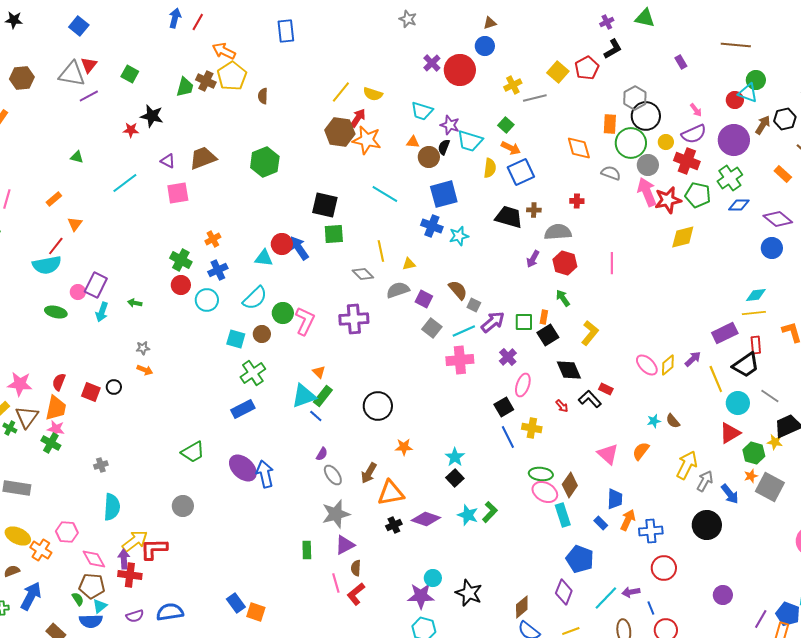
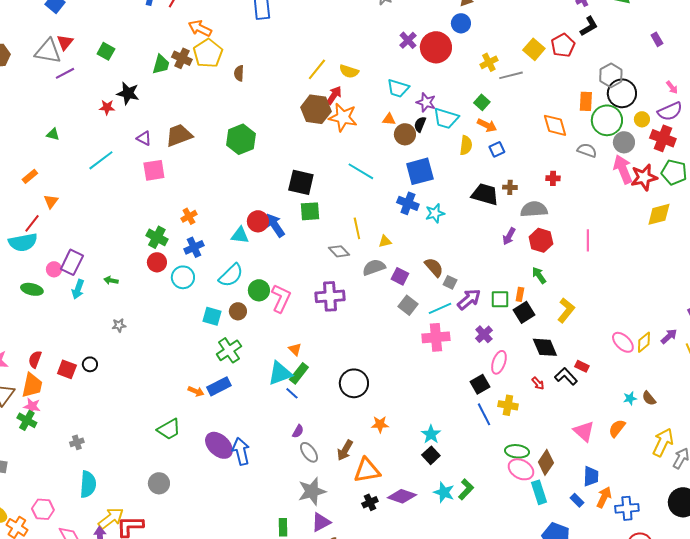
blue square: (521, 172) -> (497, 149), size x0.6
orange arrow: (145, 370) -> (196, 391), moved

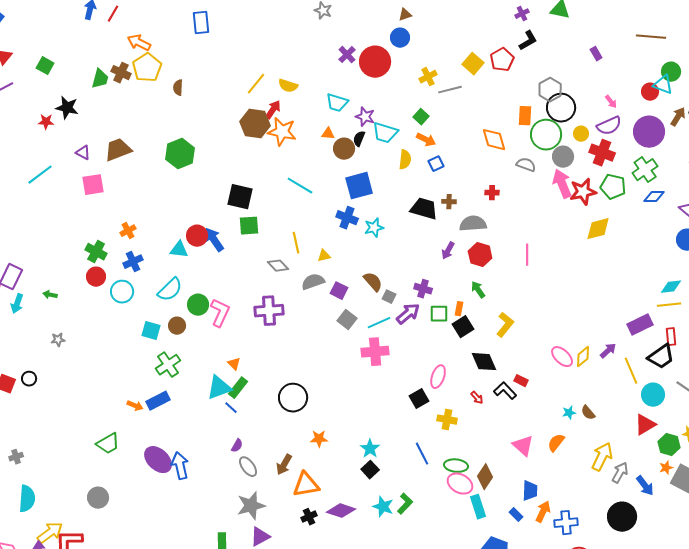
purple cross: (484, 334) -> (423, 289), moved, turned -30
blue line: (484, 414) -> (422, 454), moved

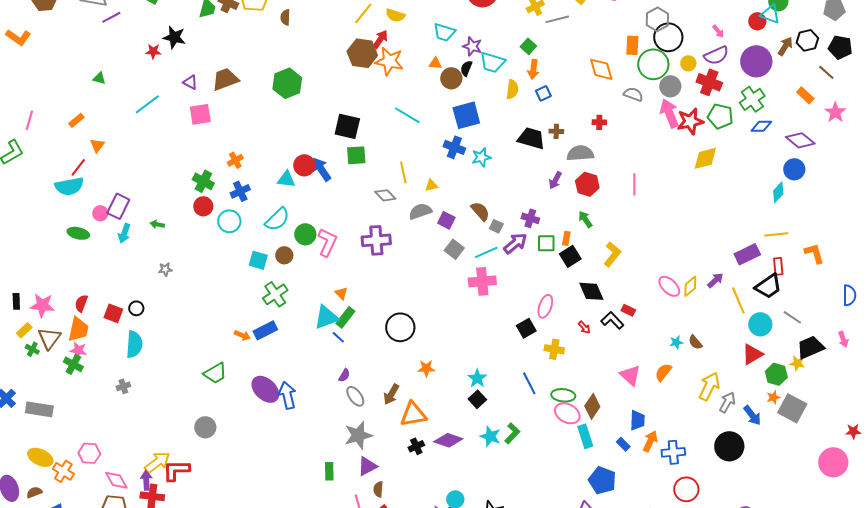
orange arrow: (426, 140) -> (533, 69), turned 72
cyan diamond: (671, 287) -> (778, 192), moved, turned -40
cyan semicircle: (27, 499) -> (134, 344), moved

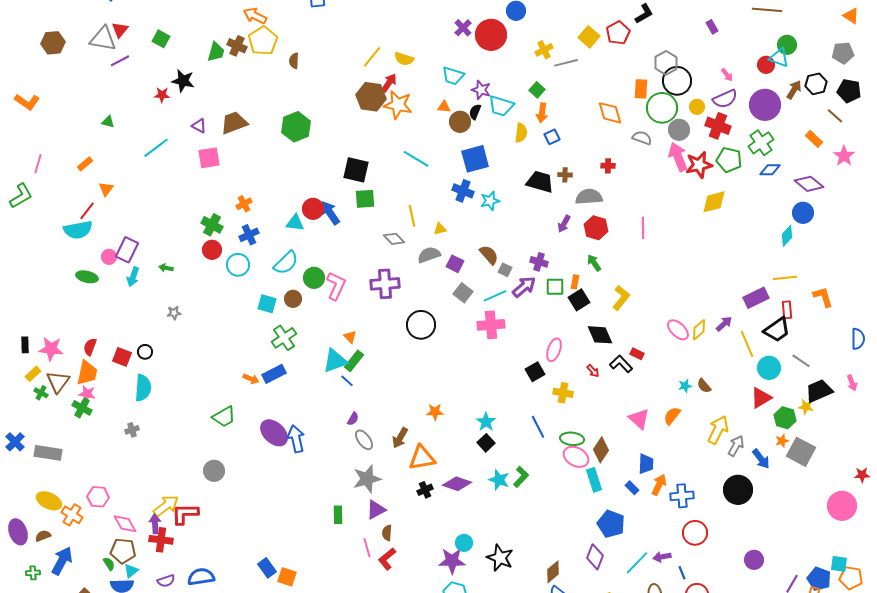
orange L-shape: (18, 37) -> (27, 102), moved
black circle: (400, 327) -> (421, 325), moved

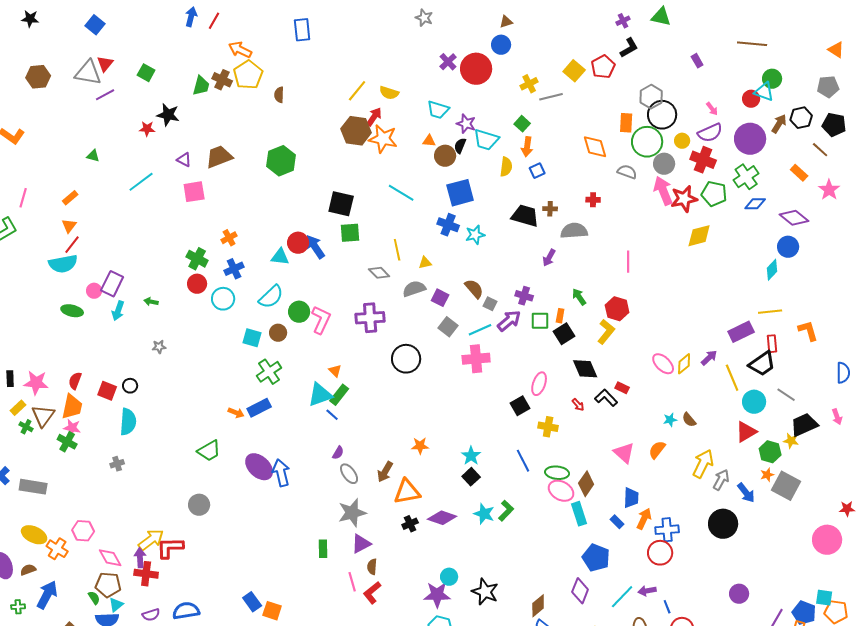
orange triangle: (106, 189) -> (69, 226), moved
red hexagon: (596, 228) -> (617, 309), moved
red circle: (695, 533) -> (660, 553), moved

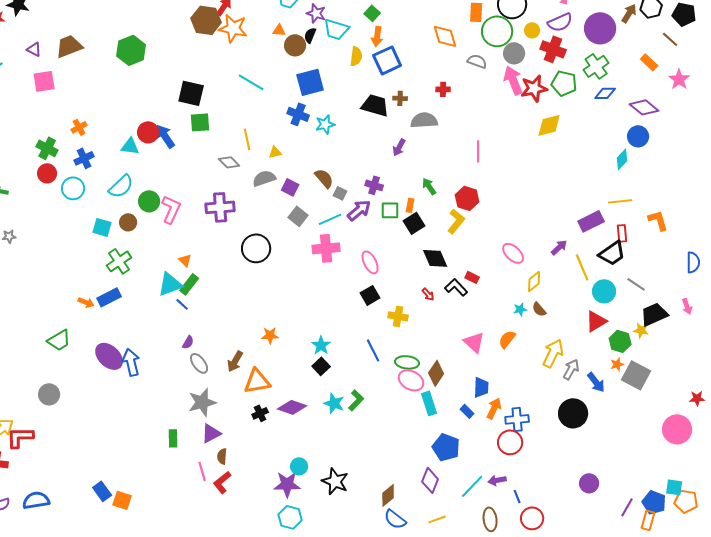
blue square: (537, 171) -> (387, 60), size x1.8
yellow diamond: (684, 364) -> (534, 281), moved
pink ellipse: (539, 384) -> (370, 262), moved, turned -45

